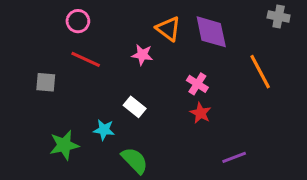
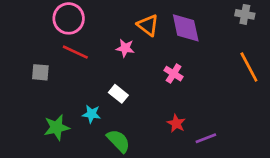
pink circle: (78, 21) -> (69, 18), size x1.5
orange line: (260, 72) -> (249, 67), moved
red star: (200, 113) -> (176, 123), moved

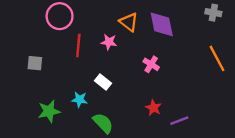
red line: (75, 52) -> (78, 46), moved, turned 70

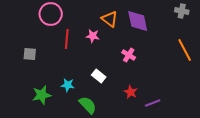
white rectangle: (103, 82) -> (99, 76), moved

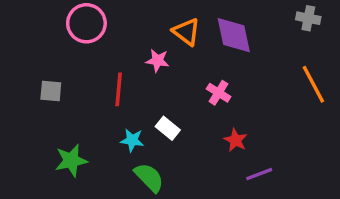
red line: (67, 39) -> (119, 89), moved
cyan star: (68, 85) -> (132, 140), moved
red star: (131, 92) -> (235, 140), moved

